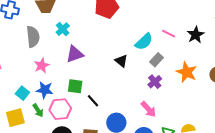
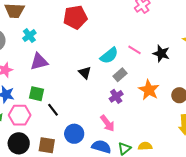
black star: (196, 35) -> (161, 54), turned -30

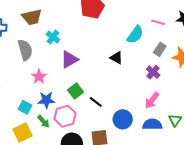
gray rectangle: (120, 75) -> (160, 49), moved
green square: (37, 94) -> (76, 91), turned -35
pink arrow: (107, 123) -> (152, 100), turned 90

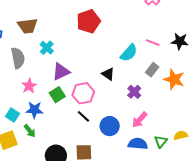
purple cross: (153, 72) -> (134, 92), moved
green square: (76, 91) -> (57, 95), moved
pink hexagon: (65, 116) -> (83, 93), moved
blue circle: (123, 119) -> (110, 126), moved

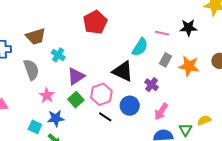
black triangle: (108, 74) -> (123, 71), size x1.6
blue circle: (110, 126) -> (130, 106), moved

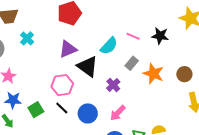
purple triangle: (76, 76) -> (68, 49), moved
green square: (76, 100) -> (36, 110), moved
blue circle: (130, 106) -> (88, 113), moved

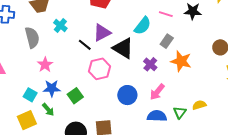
orange star: (153, 74) -> (181, 61), moved
black line: (62, 108) -> (85, 45), moved

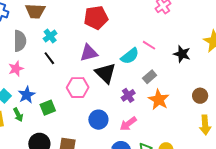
pink line: (166, 14) -> (149, 45), moved
black line: (85, 45) -> (49, 58), moved
pink star: (45, 65) -> (16, 69), moved
blue star: (52, 88) -> (27, 95), turned 30

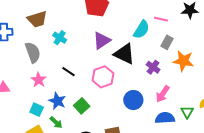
pink line: (149, 45) -> (161, 19), moved
black line: (49, 58) -> (69, 72), moved

